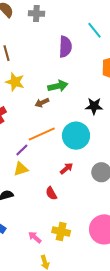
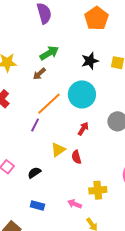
yellow triangle: (21, 169) -> (58, 150), moved
red semicircle: (51, 193) -> (76, 157), turned 32

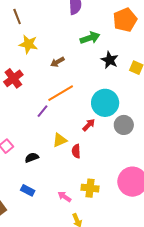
green arrow: (49, 53) -> (90, 38), moved
black star: (90, 61) -> (110, 60), turned 30
cyan circle: (82, 94) -> (105, 103), moved

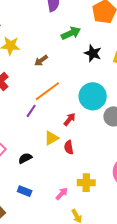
red arrow: (89, 125) -> (70, 119), moved
pink arrow: (64, 197) -> (62, 194), turned 104

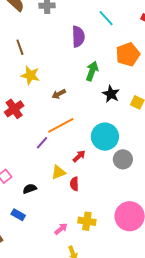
green arrow: (71, 33) -> (92, 71), turned -54
blue rectangle: (25, 191) -> (18, 215), moved

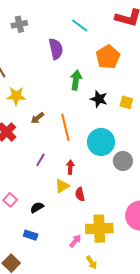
brown arrow: (59, 94) -> (37, 118), moved
orange line: (61, 125) -> (65, 127), moved, turned -64
red arrow: (79, 156) -> (70, 167), moved, turned -32
yellow cross: (87, 221) -> (99, 229), size x1.5

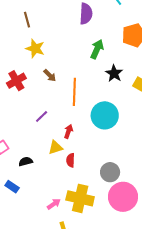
brown arrow: (37, 118) -> (50, 75), turned -112
gray circle: (123, 161) -> (110, 172), moved

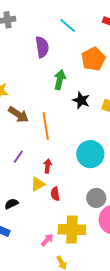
brown arrow: (50, 75) -> (18, 115), size x1.5
cyan circle: (105, 115) -> (90, 154), moved

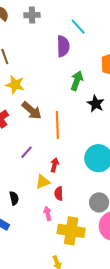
cyan line: (68, 26) -> (78, 27), moved
black semicircle: (11, 204) -> (14, 198), turned 96
pink arrow: (47, 240) -> (48, 214), moved, turned -64

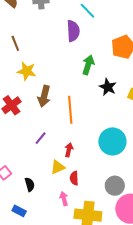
brown arrow: (32, 110) -> (44, 96), turned 65

